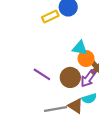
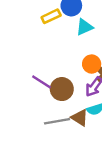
cyan triangle: (80, 48) -> (84, 27), moved, turned -35
brown circle: (70, 77) -> (62, 89), moved

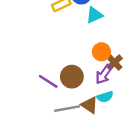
purple line: (42, 82) -> (48, 81), moved

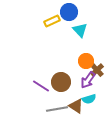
cyan triangle: (94, 15) -> (80, 30), turned -49

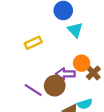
yellow rectangle: (52, 21) -> (33, 43), moved
purple arrow: (88, 80) -> (65, 74), moved, turned 54

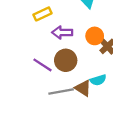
purple arrow: (65, 74) -> (62, 32), moved

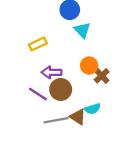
purple arrow: (62, 32) -> (52, 72), moved

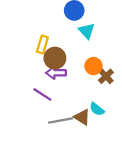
yellow rectangle: (38, 44) -> (42, 44), turned -48
brown circle: (61, 89) -> (55, 58), moved
cyan semicircle: (93, 109) -> (97, 109), turned 56

